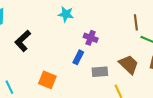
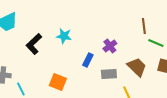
cyan star: (66, 14) -> (64, 36), moved
purple cross: (91, 38) -> (110, 46), moved, turned 32

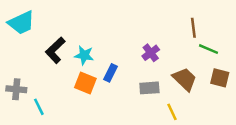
cyan star: (64, 36) -> (84, 55), moved
blue rectangle: (88, 60) -> (111, 73), moved
orange square: (58, 82) -> (85, 83), moved

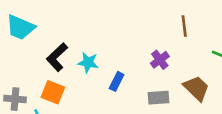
cyan trapezoid: (21, 23) -> (20, 27), turned 48
brown line: (193, 28) -> (184, 26), moved
orange square: (85, 83) -> (53, 92), moved

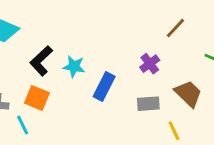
brown line: (184, 26) -> (175, 28), turned 50
blue rectangle: (117, 81) -> (104, 86), size x1.4

